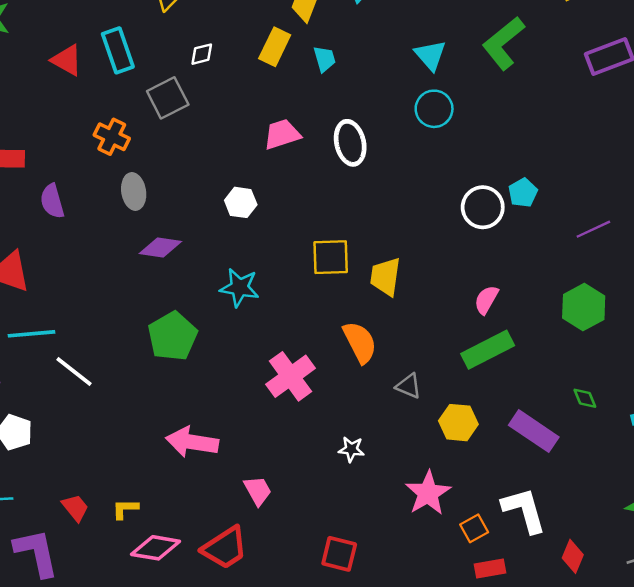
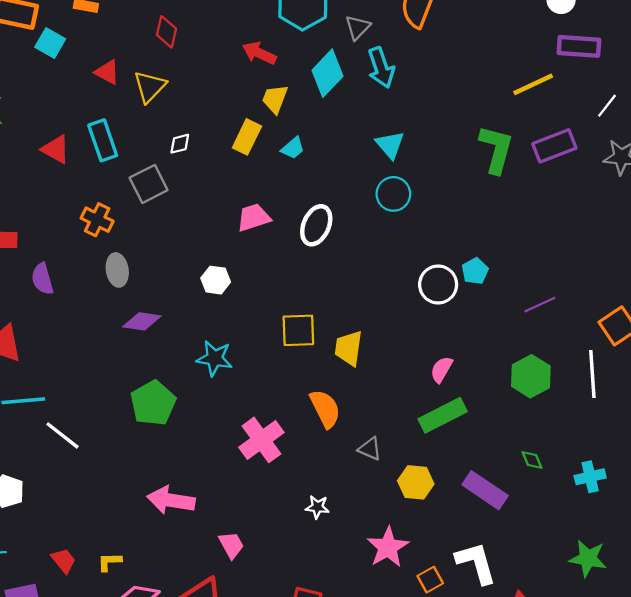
green L-shape: (503, 43) -> (496, 149), moved, turned 144
cyan trapezoid: (325, 59) -> (293, 148), turned 65
white ellipse: (350, 143) -> (316, 225), turned 36

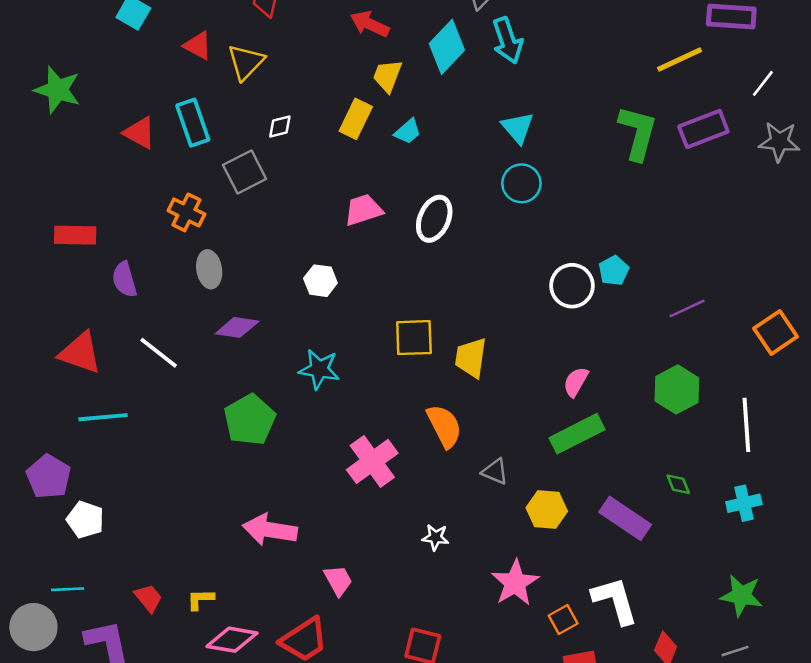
white line: (592, 374) -> (746, 425), moved
white line: (62, 435) -> (159, 353), moved

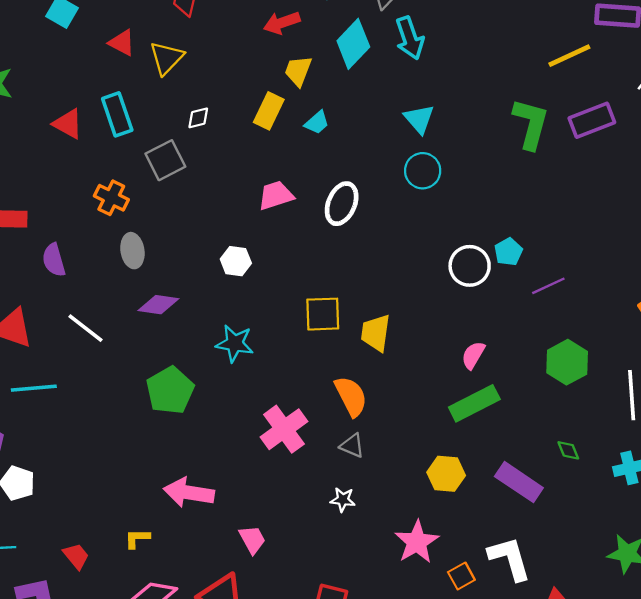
red arrow: (370, 24) -> (282, 23), turned -44
purple line: (687, 308) -> (548, 286), moved
gray triangle: (495, 472) -> (352, 446), moved
yellow L-shape: (200, 599) -> (137, 538), moved

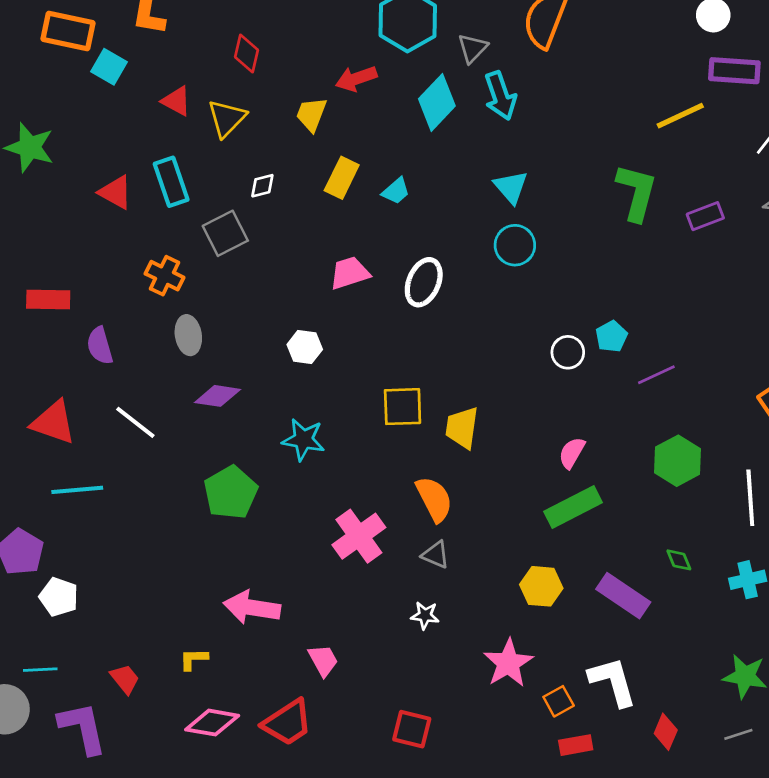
yellow trapezoid: (298, 71) -> (311, 114), moved
purple rectangle: (592, 120) -> (705, 216), moved, size x0.7
white circle: (470, 266) -> (568, 352), size x0.7

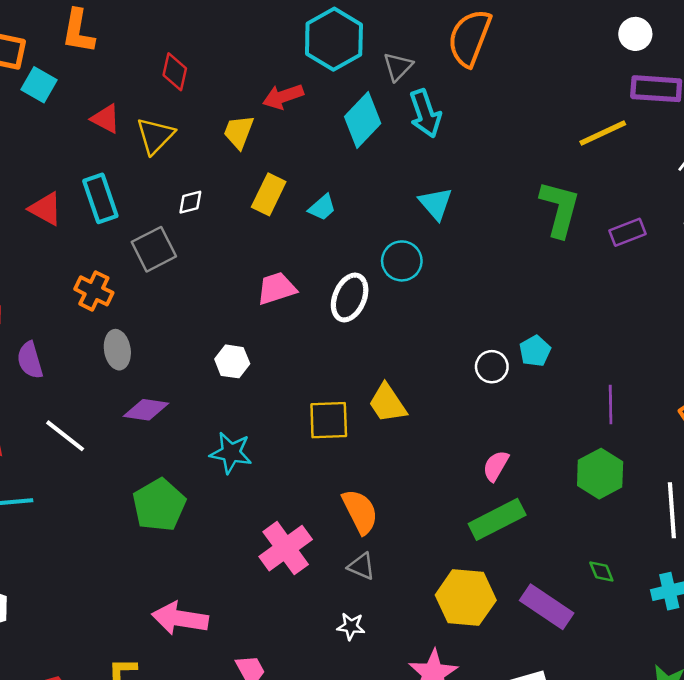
cyan circle: (515, 245) -> (402, 261), moved
purple line: (656, 375) -> (611, 404), moved, turned -66
yellow trapezoid: (462, 428) -> (387, 403), moved, turned -42
yellow hexagon: (541, 586) -> (466, 598), size x1.4

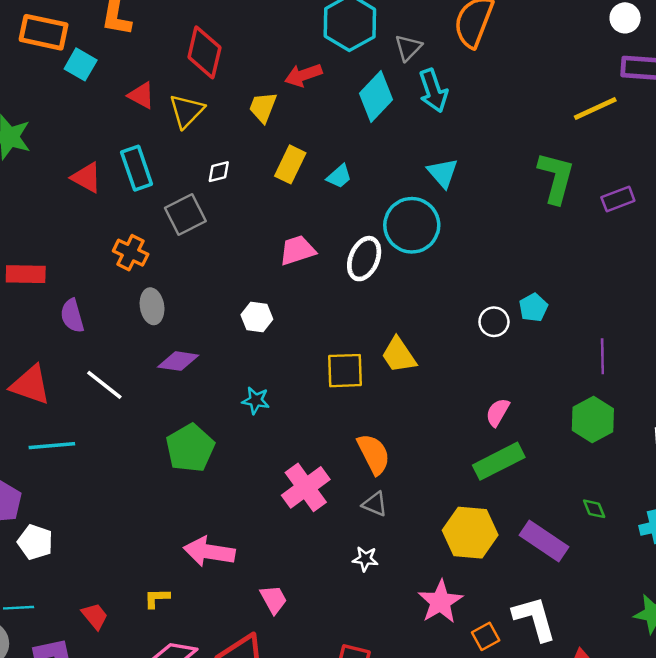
red diamond: (175, 72) -> (204, 52), size x1.5
cyan circle: (402, 261) -> (412, 225), size x1.5
cyan star: (231, 453) -> (256, 400), size x0.7

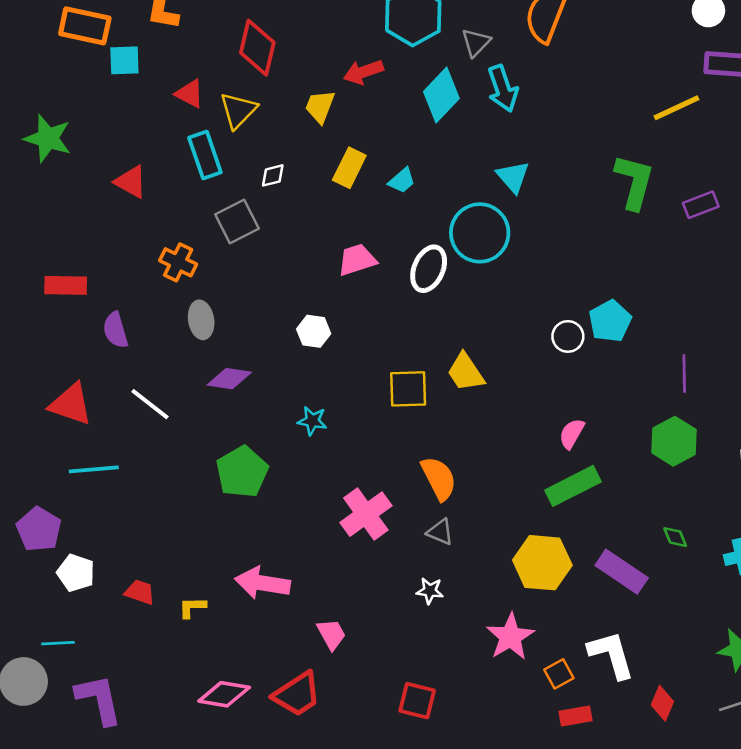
cyan square: (81, 64) -> (124, 60), turned -32
cyan rectangle: (137, 168) -> (205, 155), moved
cyan pentagon: (533, 307) -> (610, 321), size x1.4
yellow L-shape: (157, 598) -> (192, 607), moved
red trapezoid: (95, 616) -> (140, 592), moved, turned -32

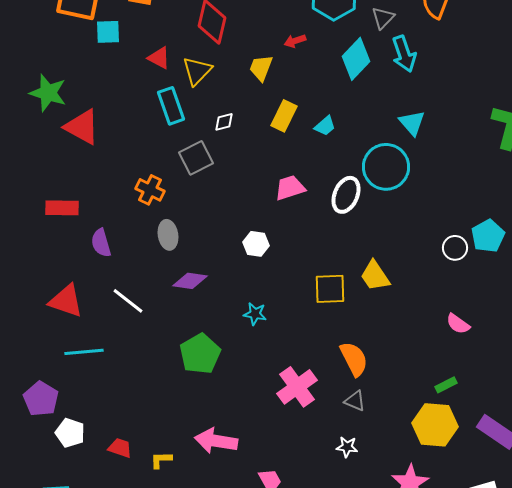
red arrow: (363, 72) -> (295, 41), size x0.7
red triangle: (131, 182) -> (82, 127), moved, size x1.4
pink semicircle: (572, 434) -> (458, 324), turned -85
green rectangle: (573, 486) -> (446, 385), moved, size x0.5

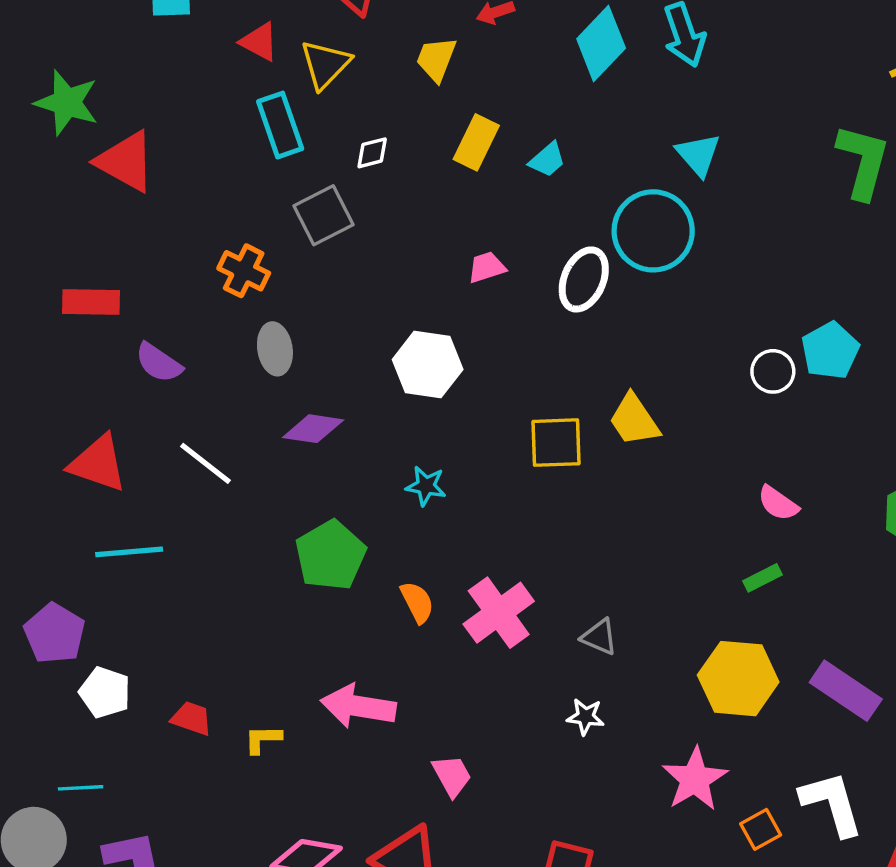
pink trapezoid: (290, 188) -> (487, 267), size x0.7
purple semicircle: (101, 243) -> (159, 363), turned -40
white hexagon: (256, 244) -> (428, 364), size x1.5
orange semicircle: (354, 359) -> (417, 602), moved, size x0.7
green rectangle: (446, 385) -> (762, 578), moved

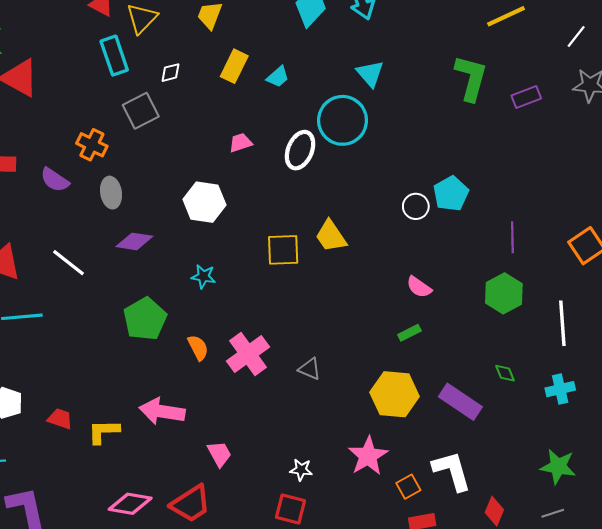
purple semicircle: (159, 363) -> (55, 180), moved
white star: (585, 717) -> (301, 470), moved
yellow L-shape: (263, 739) -> (104, 431), size x1.4

